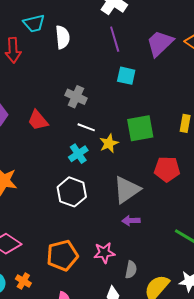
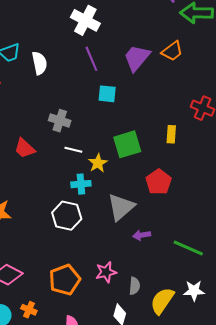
cyan cross: (78, 154) -> (81, 184), moved, turned 36
red pentagon: (167, 169) -> (159, 182), turned -30
purple arrow: (131, 221) -> (142, 235), moved

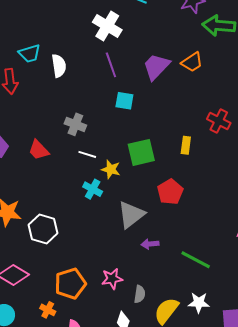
yellow star: (98, 163) -> (111, 169), turned -30
cyan cross: (81, 184) -> (93, 189), turned 30
white hexagon: (67, 216) -> (43, 229), moved
orange cross: (29, 310) -> (48, 310), moved

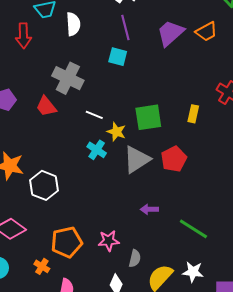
cyan square: (124, 101) -> (118, 57), moved
gray cross: (75, 124) -> (68, 78), moved, size x1.4
gray triangle: (131, 215) -> (137, 159), moved

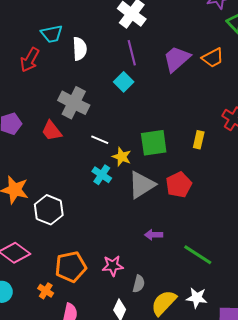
red arrow: (23, 36) -> (30, 60), turned 30
cyan square: (118, 57) -> (124, 82), turned 30

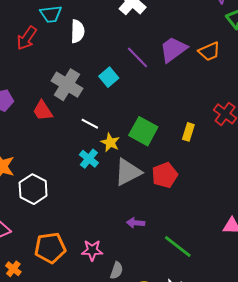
purple line: (132, 53) -> (137, 57), moved, turned -35
cyan square: (124, 82) -> (109, 77), moved
green square: (154, 143) -> (143, 131), turned 32
orange cross: (46, 291) -> (13, 269), moved

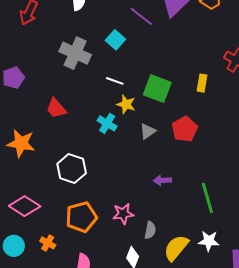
red trapezoid: (43, 111) -> (56, 108), moved
white line: (90, 124) -> (115, 81), moved
gray triangle: (128, 172) -> (148, 131), size x0.6
white hexagon: (33, 189) -> (72, 168), moved
green line: (178, 246) -> (207, 198), turned 44

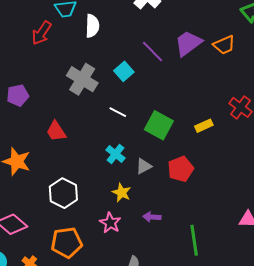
yellow rectangle: (202, 83) -> (204, 126), turned 48
yellow star: (126, 104) -> (122, 193), moved
cyan cross: (107, 123) -> (116, 154), moved
pink star: (123, 214) -> (110, 223), moved, turned 30

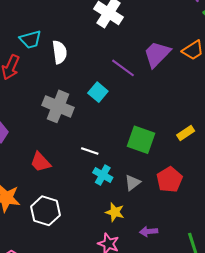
white line: (118, 112) -> (90, 151), moved
white hexagon: (63, 193) -> (46, 211), moved

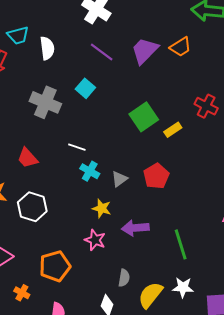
purple line: (123, 68) -> (102, 52), moved
green square: (141, 140) -> (144, 117), moved, turned 36
purple arrow: (149, 231) -> (135, 228), size x1.5

